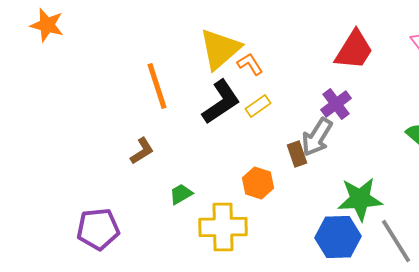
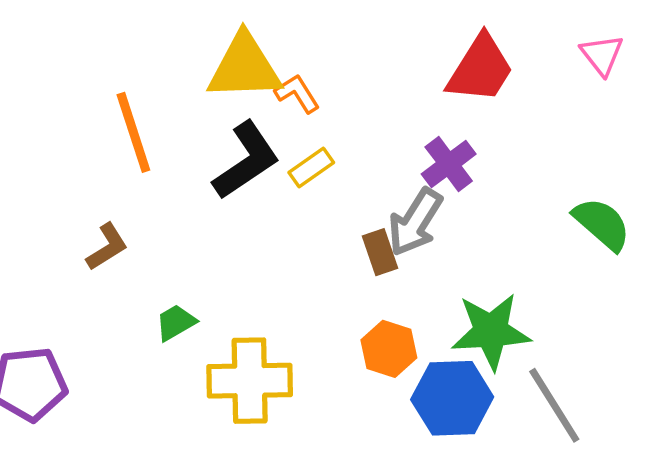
yellow triangle: (220, 49) -> (244, 67), turned 39
orange hexagon: (258, 183) -> (389, 349), moved

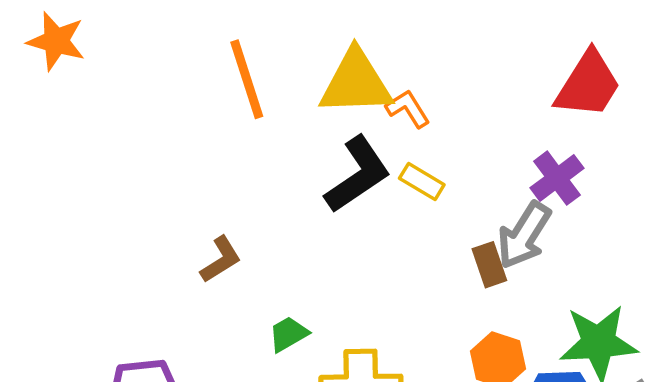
orange line: (133, 132) -> (247, 79), moved
yellow rectangle: (311, 168) -> (422, 182), turned 66

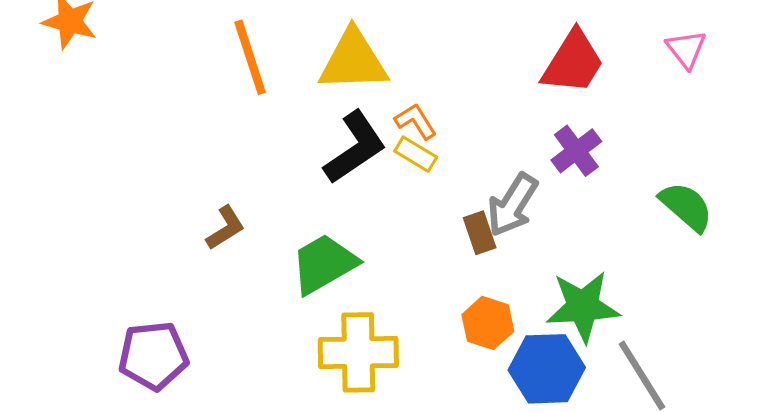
orange L-shape: (408, 109) -> (416, 121), moved
purple cross: (557, 178) -> (576, 151), moved
green trapezoid: (288, 334) -> (324, 264), moved, size x1.8

